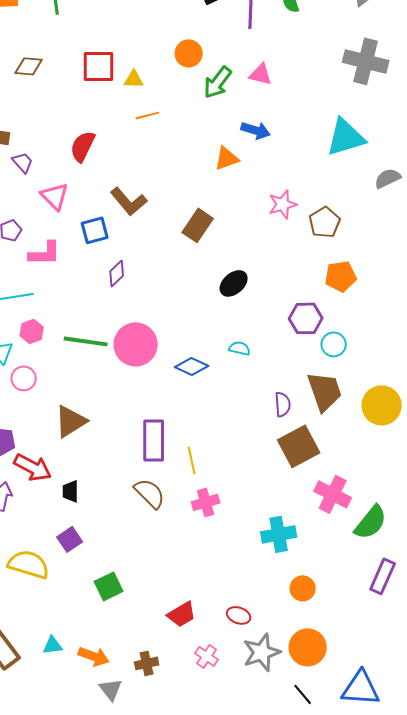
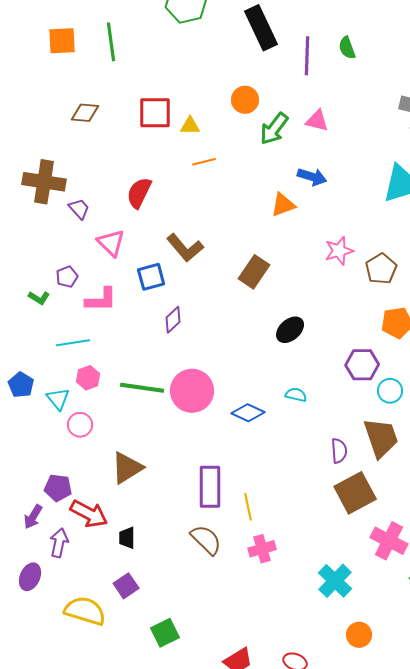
cyan cross: (279, 534) -> (335, 581), turned -36

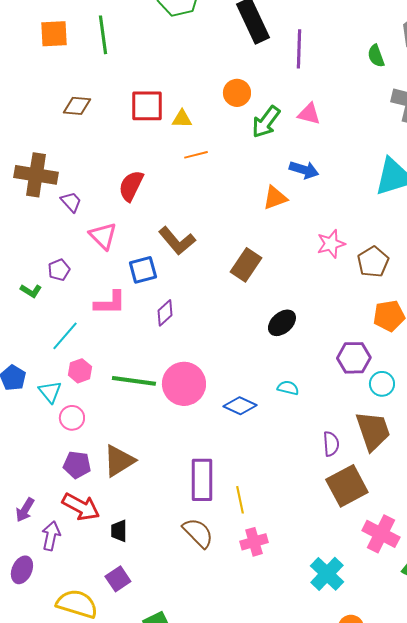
green semicircle: (347, 48) -> (376, 56), moved
pink L-shape: (101, 300) -> (110, 303), moved
cyan line: (73, 343) -> (65, 336), turned -40
purple pentagon: (58, 488) -> (77, 465), moved

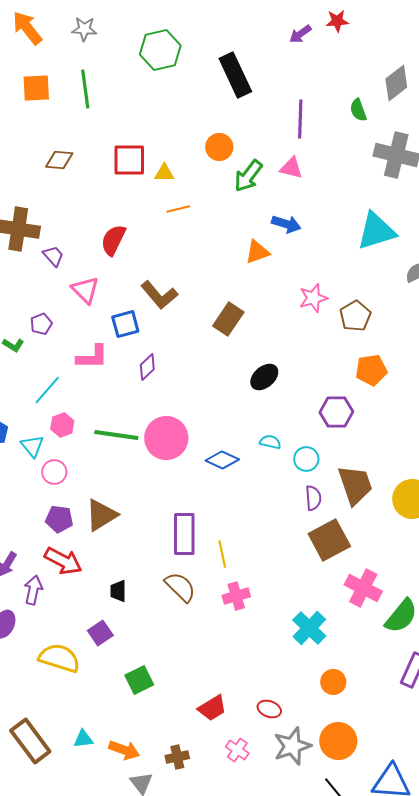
purple line: (299, 49) -> (300, 119), moved
cyan circle: (382, 384) -> (306, 459), moved
black trapezoid: (119, 531) -> (118, 591), moved

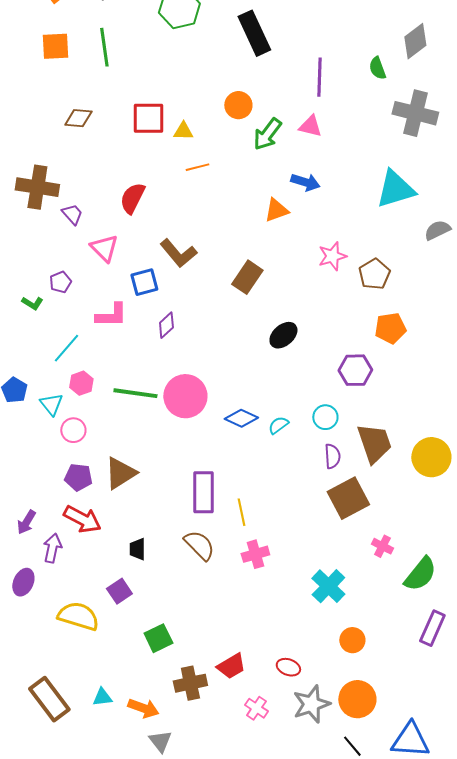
cyan semicircle: (270, 442) -> (278, 425), moved, turned -50
pink cross: (363, 588) -> (382, 546), size x0.6
brown cross: (177, 757) -> (190, 683), moved, size x1.4

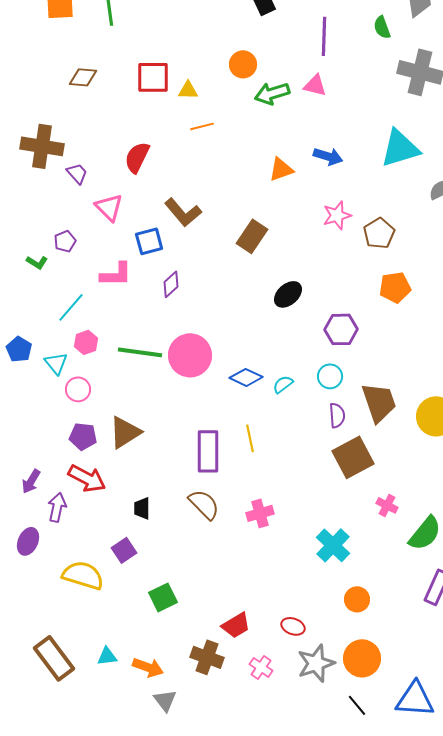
green arrow: (267, 134) -> (272, 93), turned 36
blue arrow: (305, 182) -> (328, 156), moved
purple hexagon: (355, 370) -> (341, 329), moved
yellow line: (241, 512) -> (250, 438), moved
brown cross: (190, 683) -> (207, 657), moved, turned 32

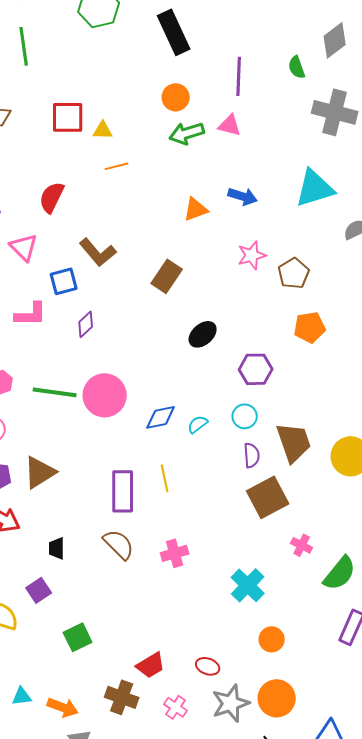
orange circle: (243, 64) -> (176, 97), moved
blue diamond: (246, 377) -> (161, 417), turned -36

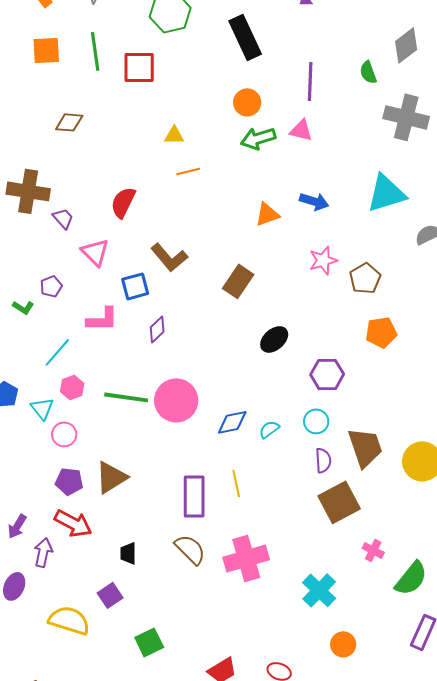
red square: (68, 117) -> (139, 67), moved
pink cross: (175, 553) -> (246, 558), size x1.6

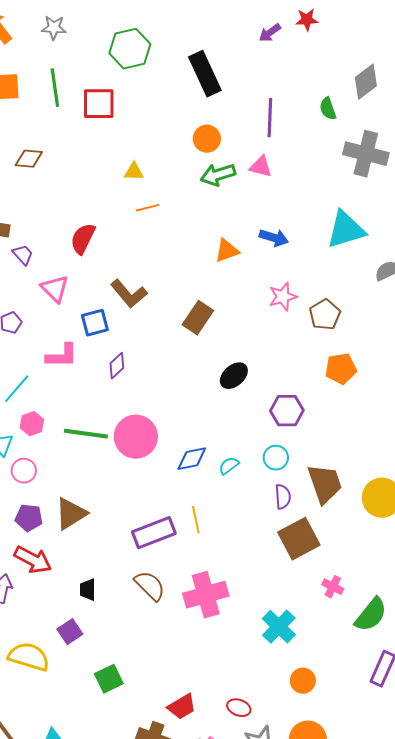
purple rectangle: (194, 496) -> (154, 533), turned 69

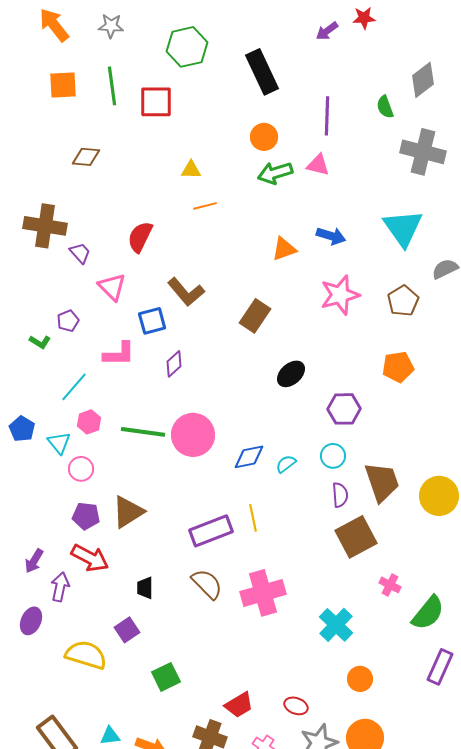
cyan triangle: (346, 230) -> (403, 228), turned -48
pink star: (283, 297) -> (340, 295), size x1.4
brown pentagon: (325, 315) -> (403, 301), moved

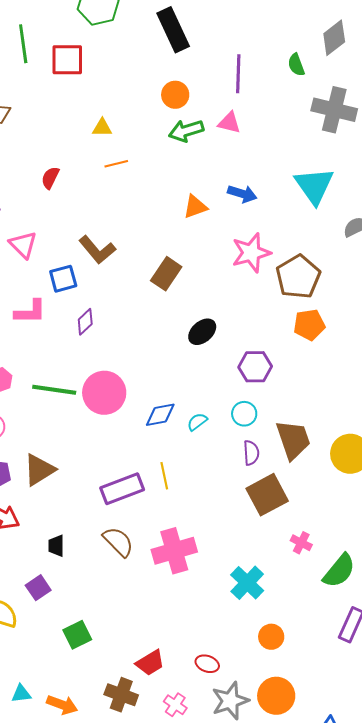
red semicircle: (140, 237) -> (50, 178), moved, size x0.7
brown pentagon: (403, 301) -> (298, 277), moved, size x1.4

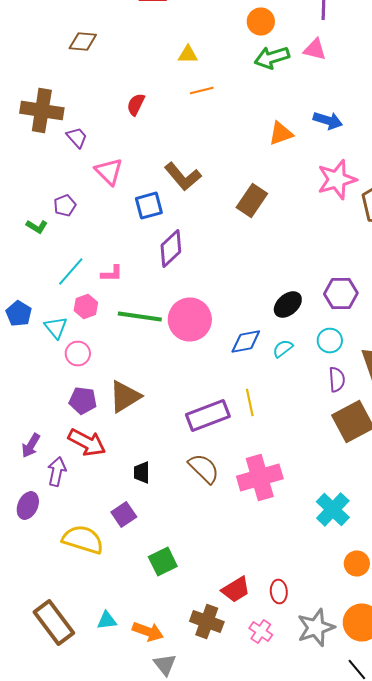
pink L-shape: (30, 312) -> (112, 274), moved, size x0.7
purple diamond: (85, 322) -> (171, 248), size x1.4
black ellipse: (202, 332) -> (288, 304), moved
red ellipse: (207, 664) -> (279, 592), moved, turned 65

